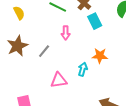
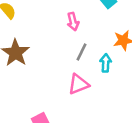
gray line: (44, 51) -> (82, 52), moved

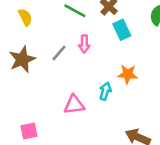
gray line: (82, 52) -> (59, 53), moved

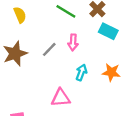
cyan rectangle: (122, 30) -> (108, 31), turned -42
cyan arrow: (105, 91) -> (81, 72), moved

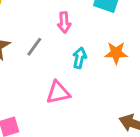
gray line: (49, 49) -> (34, 47), moved

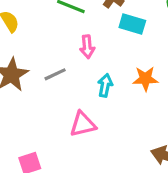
gray line: (34, 47) -> (55, 74), turned 30

